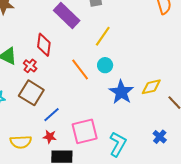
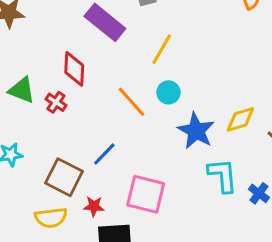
brown square: (31, 93) -> (64, 177), moved
blue line: (51, 115) -> (104, 154), moved
pink square: (85, 131) -> (146, 194), turned 32
cyan L-shape: (118, 144) -> (223, 175), moved, turned -30

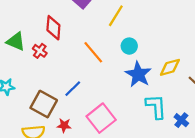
cyan circle: (168, 92) -> (129, 46), moved
pink square: (146, 194) -> (101, 118), turned 36

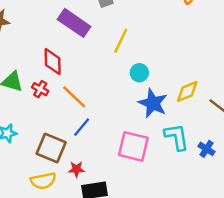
orange line: (93, 52) -> (74, 97), moved
pink square: (101, 118) -> (133, 146), moved, turned -32

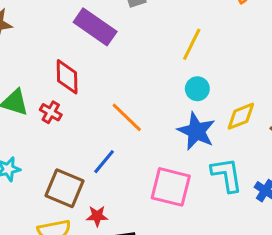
yellow line: (121, 41) -> (192, 44), moved
cyan circle: (139, 73) -> (197, 89), moved
orange line: (74, 97) -> (127, 117), moved

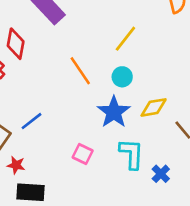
orange line: (127, 117) -> (80, 71), moved
pink square: (171, 187) -> (83, 154), size x0.6

